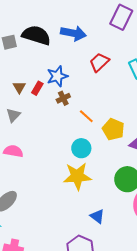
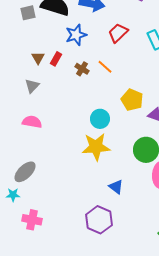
blue star: (57, 76) -> (76, 35), moved
brown cross: (63, 98) -> (82, 69), turned -32
orange line: (86, 116) -> (105, 67), moved

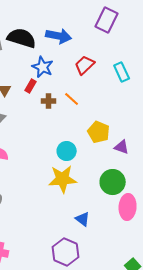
blue star: (76, 35) -> (43, 67), turned -30
red rectangle: (56, 59) -> (31, 86), moved
brown cross: (82, 69) -> (49, 101), turned -32

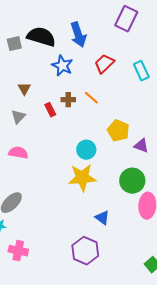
blue arrow: (59, 36) -> (78, 35), turned 60
red rectangle: (31, 86) -> (50, 110), moved, turned -56

